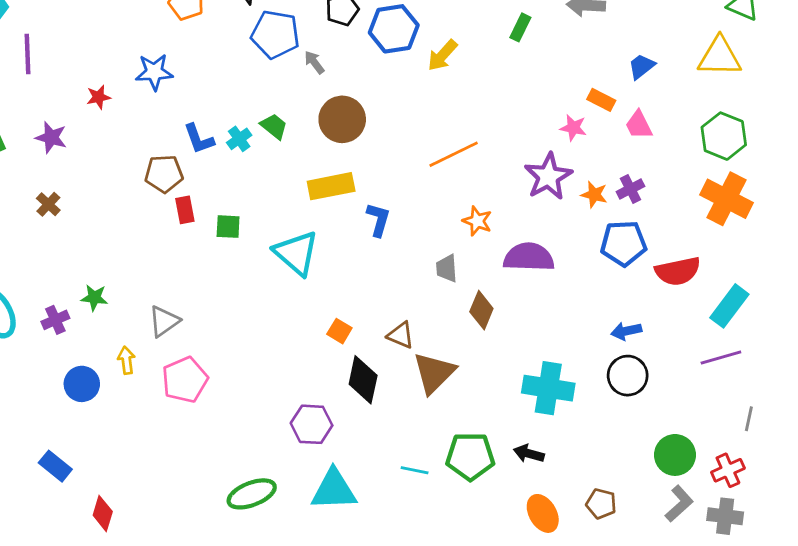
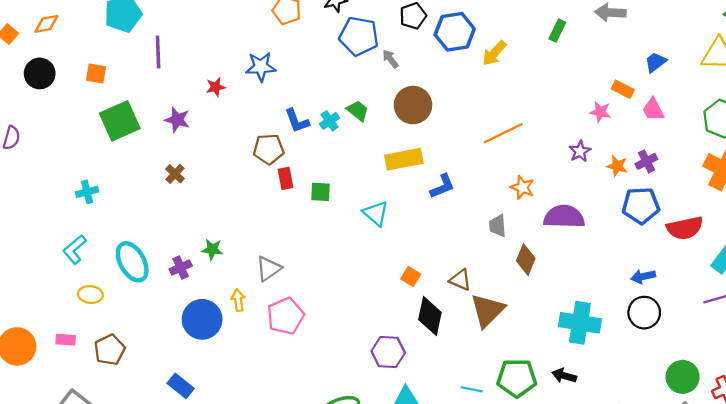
purple star: (548, 176) -> (580, 151), size x0.6
blue L-shape: (378, 220) -> (442, 186), turned 52
cyan triangle: (296, 253) -> (376, 213), size x0.7
blue circle: (82, 384) -> (202, 319), size x1.4

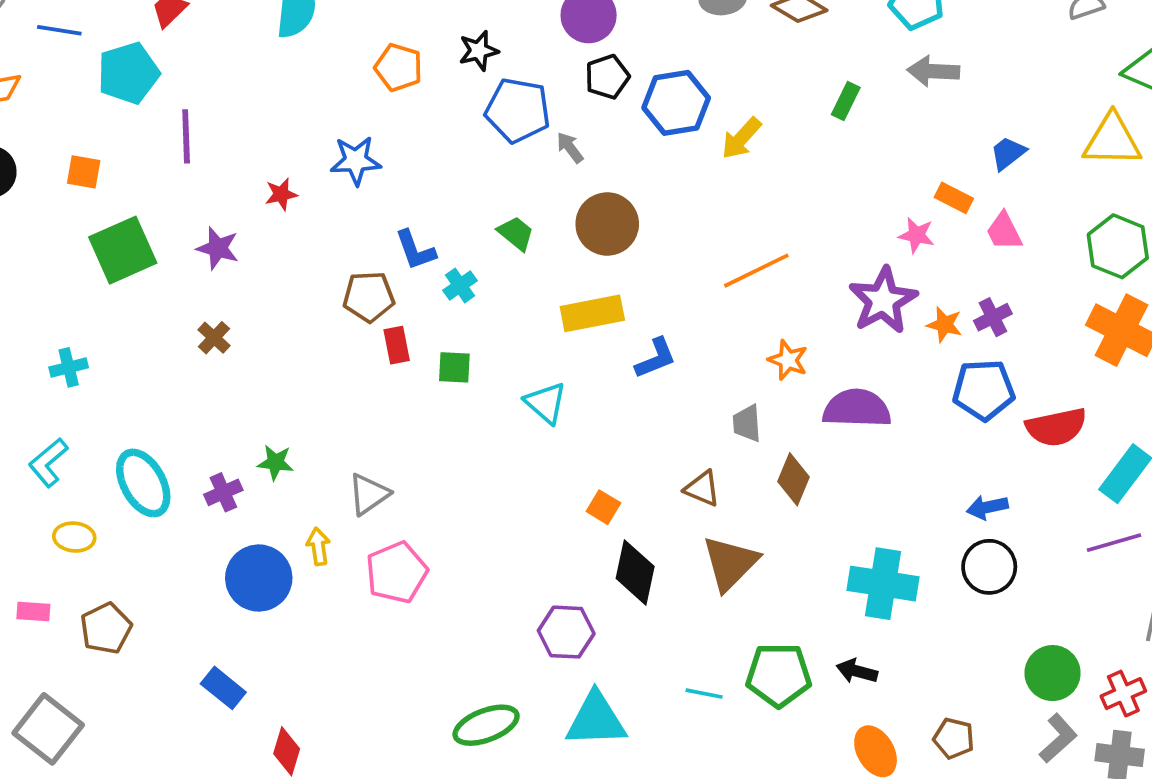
cyan cross: (330, 121) -> (460, 285), moved
purple star: (580, 151) -> (883, 300), size x1.8
brown triangle: (460, 280) -> (702, 489), moved

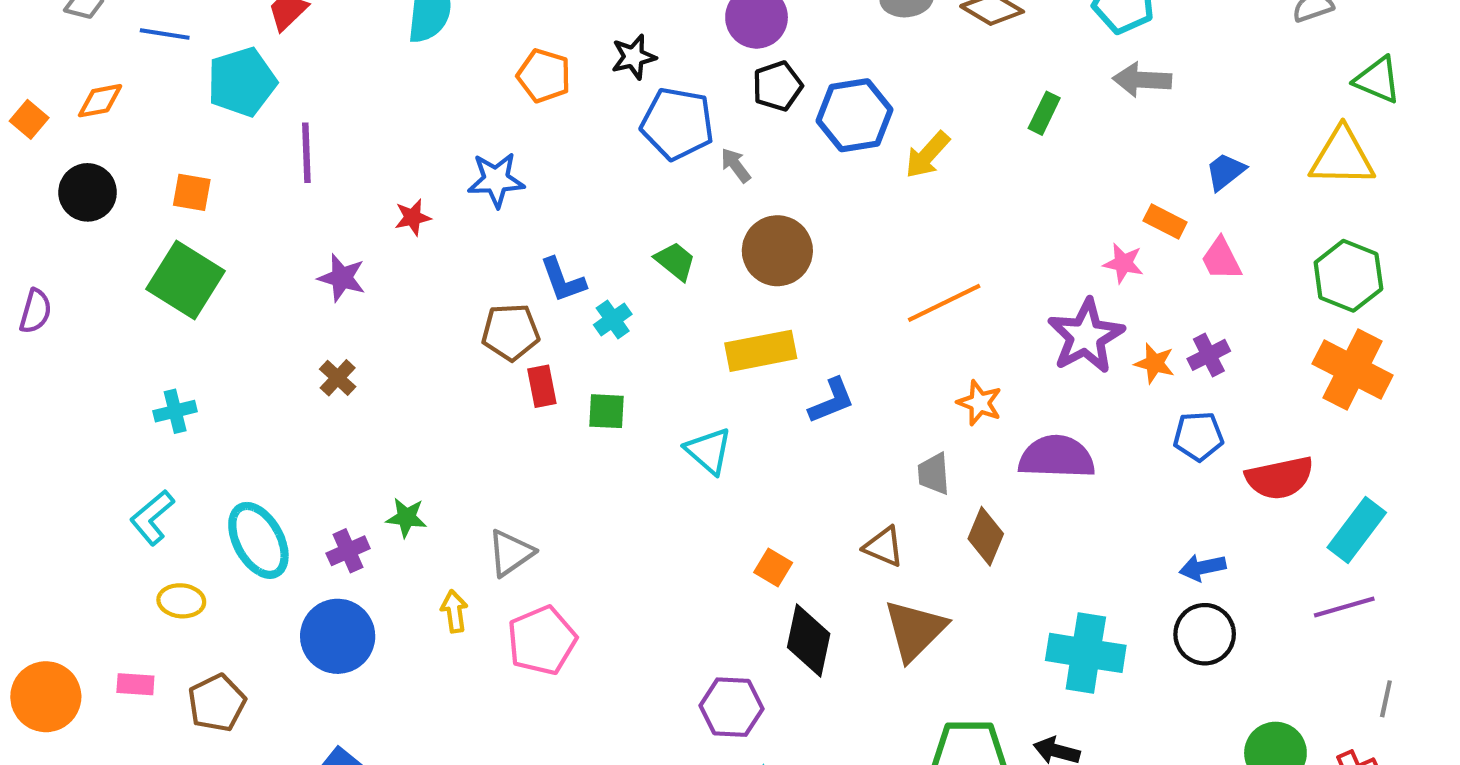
green square: (123, 250) -> (185, 280), moved, turned -34
blue pentagon: (984, 390) -> (1198, 436), size x0.7
blue circle: (259, 578) -> (338, 636), moved

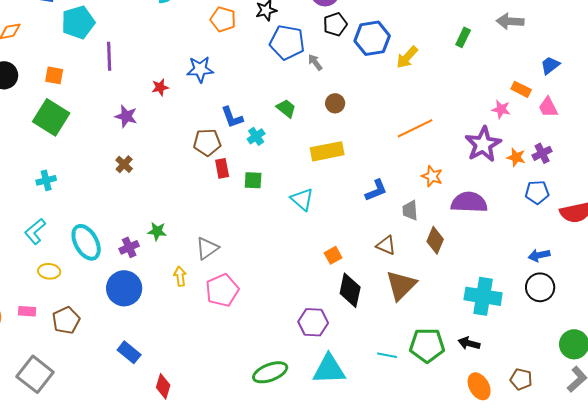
brown circle: (777, 251) -> (335, 103), size x0.6
blue L-shape: (832, 401) -> (376, 190), moved
orange square: (773, 568) -> (333, 255), turned 30

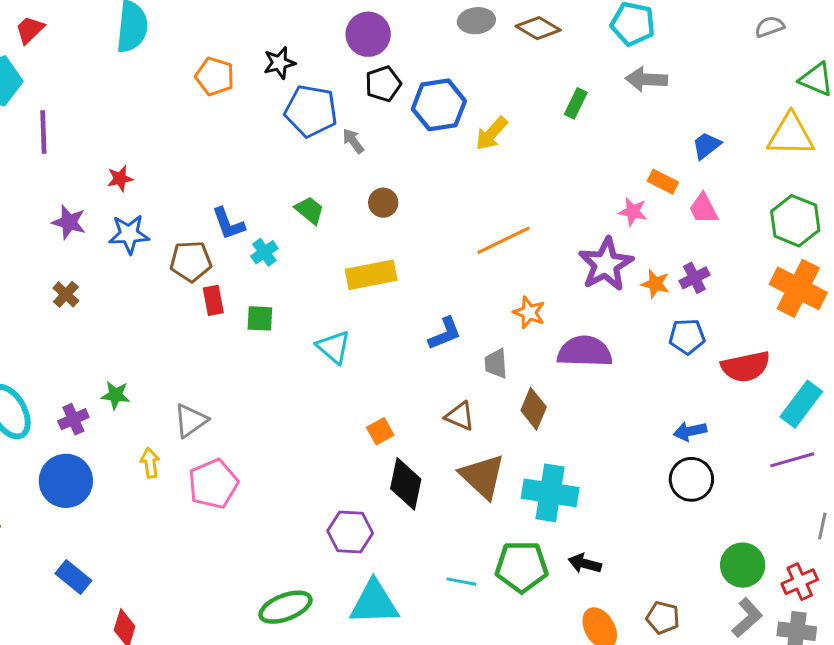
blue star: (200, 69) -> (129, 234), moved
brown triangle: (401, 285) -> (482, 476), turned -32
cyan cross: (483, 296) -> (550, 493), moved

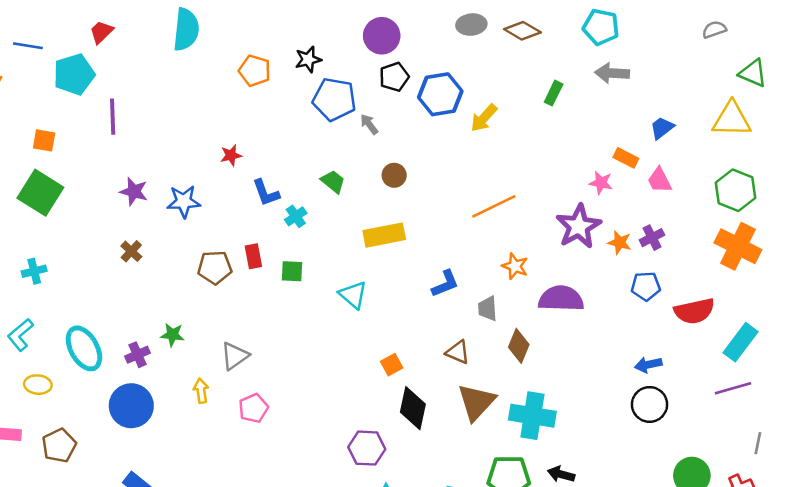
red star: (120, 179) -> (231, 155), moved
brown pentagon: (191, 261) -> (215, 267), moved
brown triangle: (482, 476) -> (476, 402), turned 30
pink pentagon: (213, 484) -> (253, 408), size x0.7

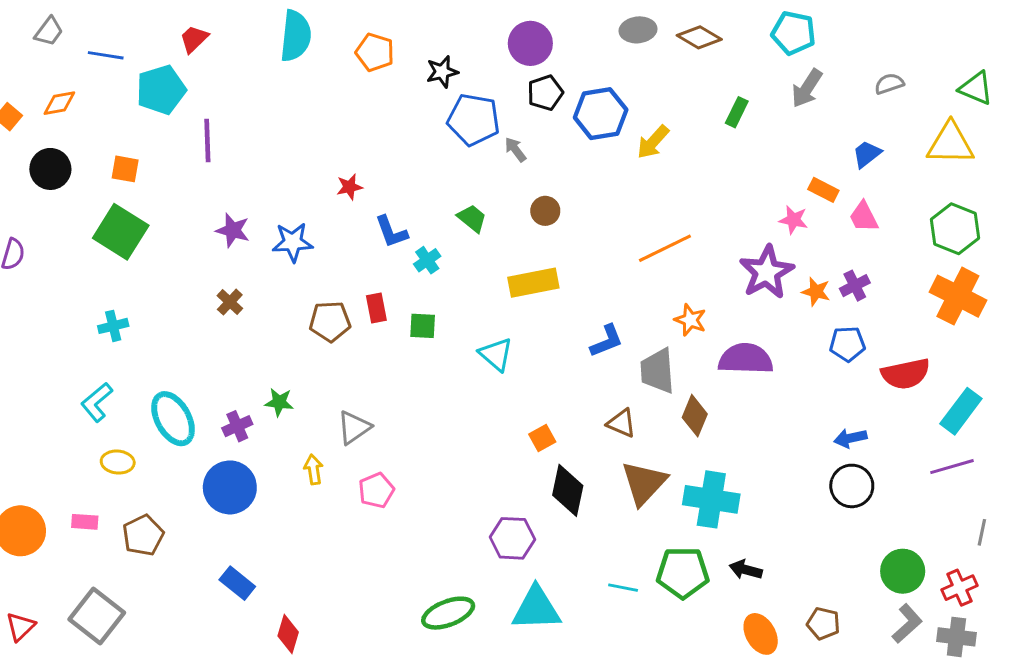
gray semicircle: (714, 30) -> (889, 84), moved
orange pentagon: (255, 71) -> (375, 52), moved
gray arrow: (612, 73) -> (807, 88), turned -60
gray trapezoid: (488, 309) -> (657, 371), size x1.5

